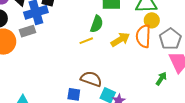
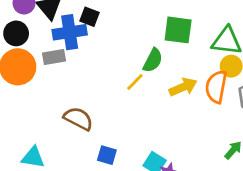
yellow line: (86, 41) -> (135, 82), turned -32
brown semicircle: (91, 79) -> (78, 119), moved

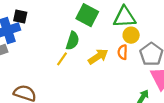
green square: (178, 30) -> (87, 15), turned 30
orange semicircle: (216, 87) -> (123, 52), size x0.6

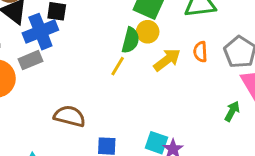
yellow circle: (131, 35) -> (148, 32), moved

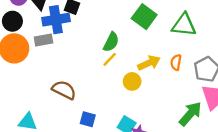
yellow circle: (148, 32) -> (132, 81), moved
green semicircle: (131, 40) -> (111, 42), moved
green arrow: (232, 111) -> (190, 114), size x1.6

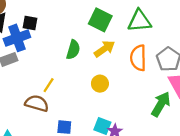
yellow line: (110, 59) -> (49, 85), moved
orange semicircle: (176, 62) -> (138, 58), size x1.6
yellow arrow: (149, 63) -> (104, 49), moved

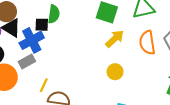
green semicircle: (73, 50) -> (54, 14), moved
yellow line: (49, 85) -> (44, 85), moved

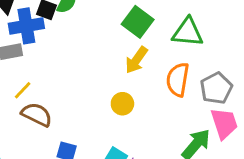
yellow arrow: (115, 39) -> (136, 60), turned 150

